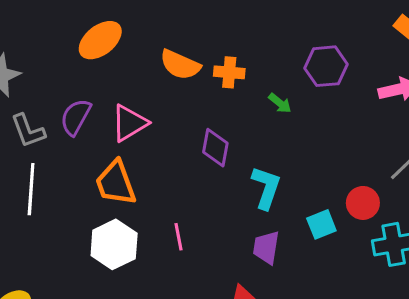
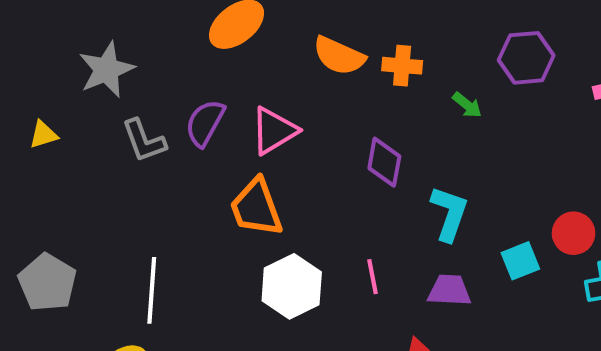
white line: (31, 189) -> (152, 290), moved
pink line: (179, 237) -> (372, 277), moved
white hexagon: (114, 244) -> (292, 286), moved
purple trapezoid: (266, 247) -> (449, 290), turned 84

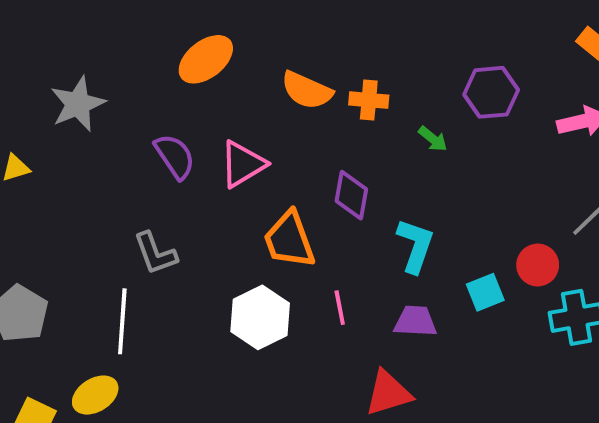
purple semicircle: (205, 123) -> (175, 156), turned 117
gray L-shape: (144, 141) -> (155, 253), moved
orange trapezoid: (256, 208) -> (289, 240), moved

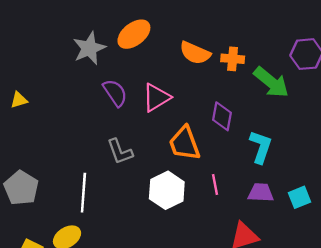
gray star: (78, 104) -> (89, 48), moved
green arrow: (433, 139) -> (271, 82), size x2.0
gray L-shape: (155, 253) -> (120, 152), moved
cyan square: (485, 292) -> (299, 197), moved

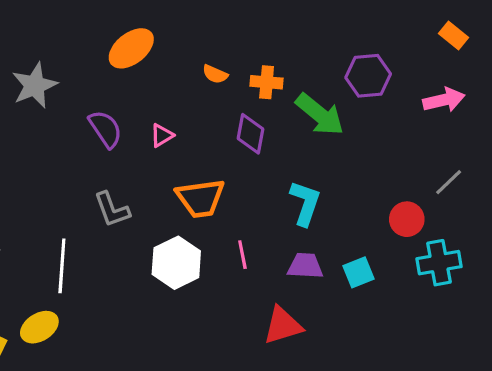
gray star: (89, 48) -> (35, 85), moved
orange semicircle: (195, 53) -> (215, 74), size x0.6
pink triangle: (156, 98) -> (162, 135), size x0.6
purple diamond: (222, 116) -> (250, 134), moved
orange trapezoid: (184, 143) -> (201, 198), turned -78

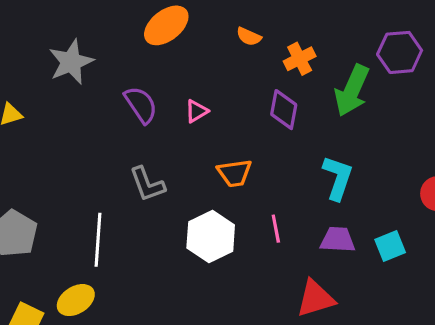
orange semicircle: (215, 74) -> (249, 37), moved
orange cross: (267, 82) -> (300, 59), turned -32
green arrow: (320, 114) -> (352, 91), turned 75
orange trapezoid: (201, 198) -> (235, 173), size x0.7

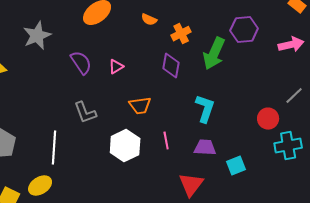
cyan square: (390, 246) -> (236, 166), moved
red triangle: (315, 298) -> (191, 185), turned -36

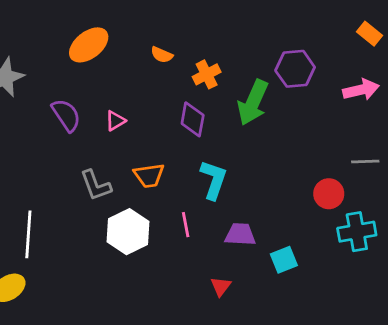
gray line: (294, 96) -> (365, 161), turned 42
cyan L-shape: (205, 109) -> (214, 180), moved
gray L-shape: (85, 113) -> (96, 185), moved
red triangle: (191, 185) -> (221, 286), size x0.6

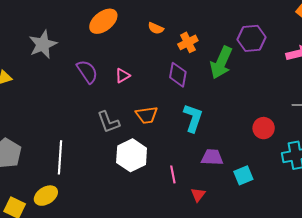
red circle: (329, 194) -> (264, 128), moved
pink line: (186, 225) -> (173, 174), moved

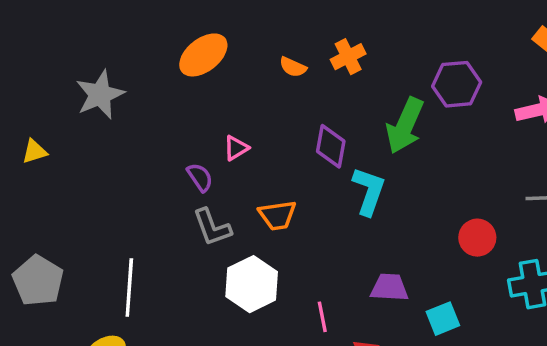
orange cross: (188, 42) -> (348, 57), moved
purple semicircle: (87, 72) -> (200, 177), moved, size x0.7
cyan L-shape: (193, 118) -> (369, 191), moved

